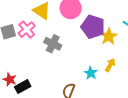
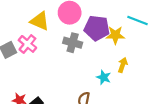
yellow star: (109, 36) -> (115, 35), turned -30
gray cross: (53, 44) -> (73, 43), moved

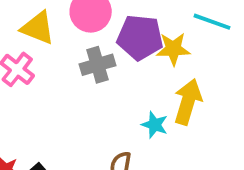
gray cross: (73, 43) -> (97, 65), turned -30
yellow arrow: (123, 65) -> (188, 102), size x1.6

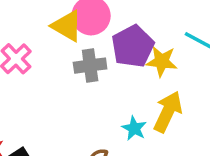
yellow triangle: (38, 28) -> (67, 26), moved
purple pentagon: (140, 37) -> (133, 46), turned 30

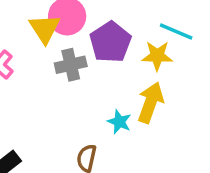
yellow triangle: (67, 26) -> (45, 29), turned 32
yellow star: (162, 61) -> (157, 56), moved

